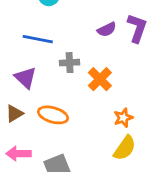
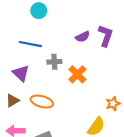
orange star: (123, 118) -> (113, 104), moved

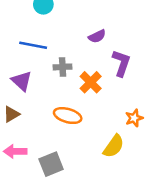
purple L-shape: (106, 36) -> (121, 63), moved
orange ellipse: (42, 102) -> (68, 116), moved

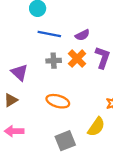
blue line: (33, 45) -> (49, 34), moved
orange cross: (91, 82) -> (77, 59), moved
gray square: (51, 164) -> (65, 141), moved

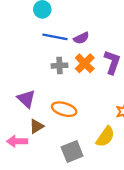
purple semicircle: (82, 35) -> (81, 38), moved
purple triangle: (19, 72) -> (26, 99), moved
brown triangle: (11, 100) -> (37, 126), moved

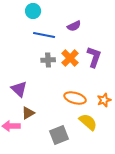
purple semicircle: (81, 38) -> (74, 26), moved
orange ellipse: (64, 109) -> (75, 98), moved
yellow semicircle: (105, 137) -> (88, 122), turned -84

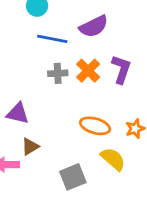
purple semicircle: (74, 26) -> (94, 26), size x1.5
purple triangle: (19, 89) -> (18, 113), turned -30

